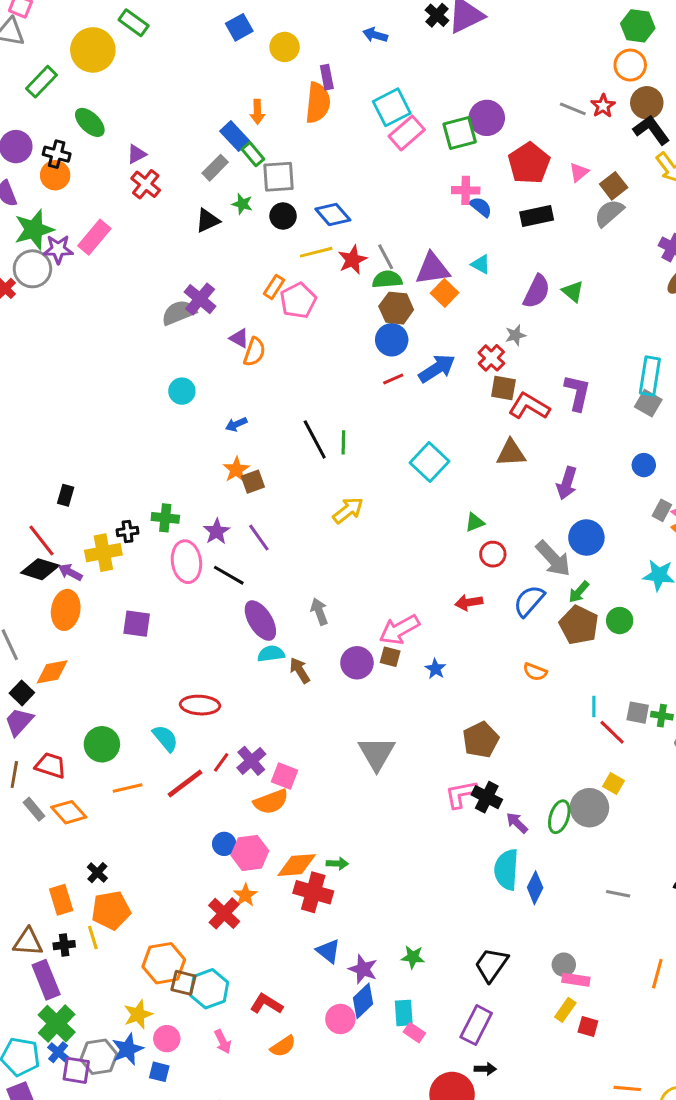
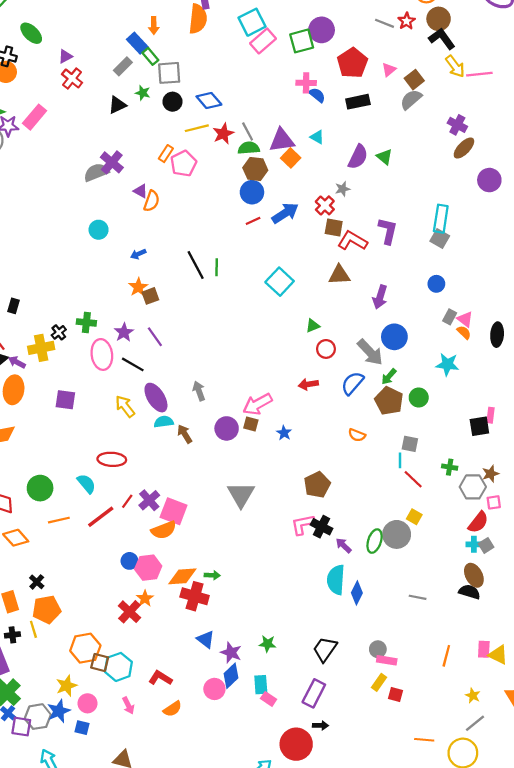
yellow arrow: (348, 510) -> (125, 406), moved, turned -90
black cross: (128, 531) -> (59, 332), turned -32
gray square: (638, 713) -> (410, 444), moved
pink square: (285, 776) -> (174, 511), size x1.4

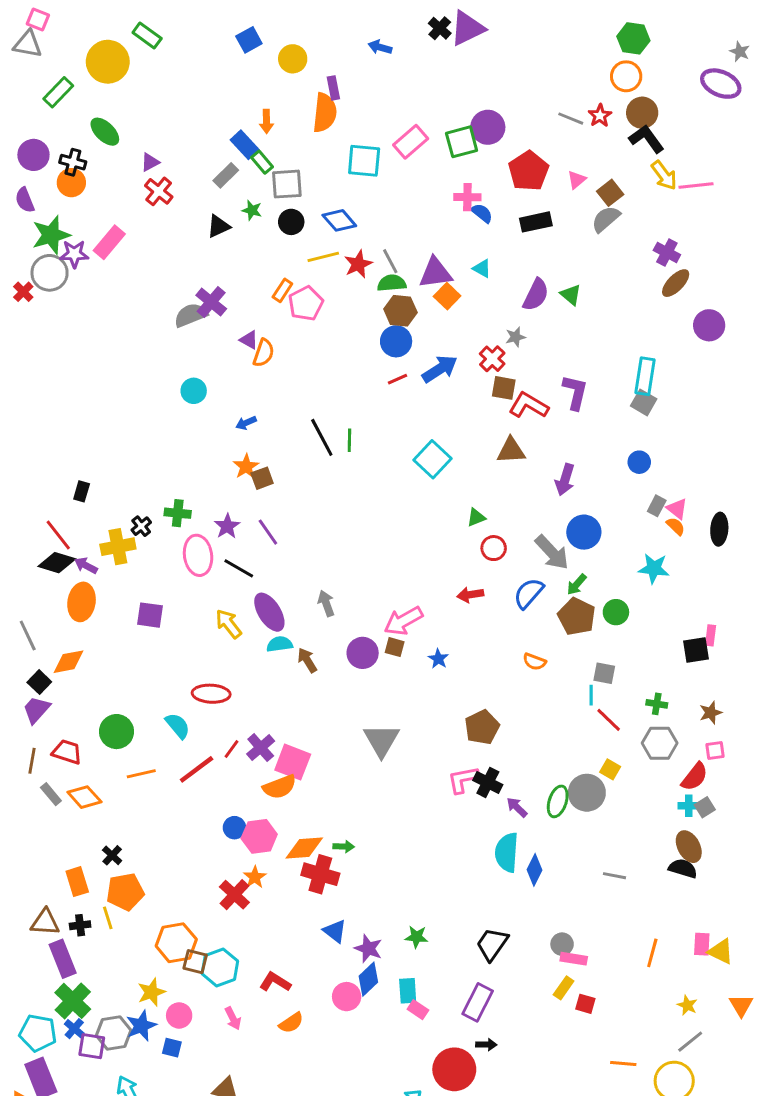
cyan square: (252, 22) -> (364, 161), moved, turned 32
gray hexagon: (473, 487) -> (660, 743), moved

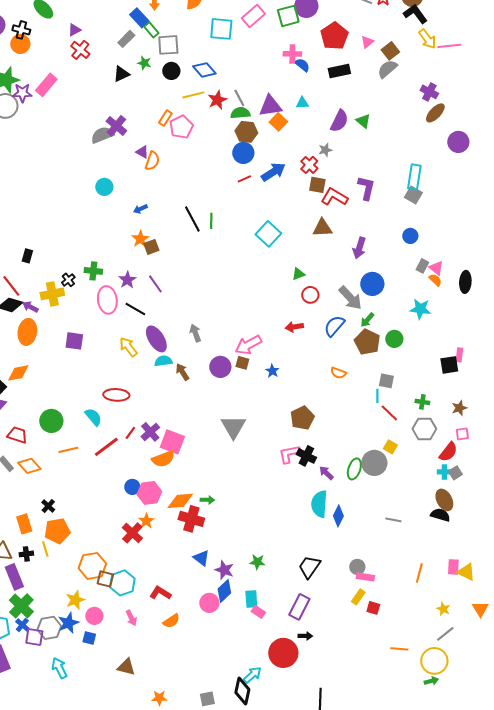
cyan triangle: (482, 269) -> (302, 103), turned -32

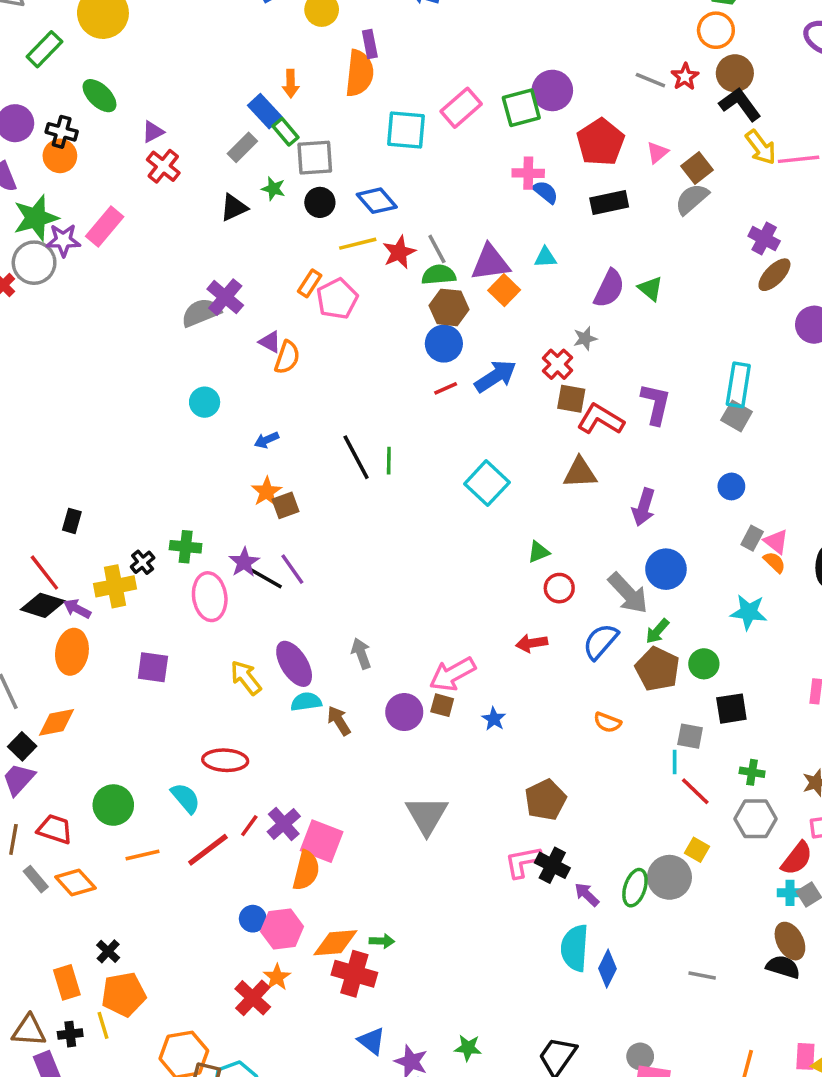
black line: (135, 309) -> (265, 578), moved
black square: (449, 365) -> (731, 709), moved
orange semicircle: (163, 459) -> (306, 870), turned -55

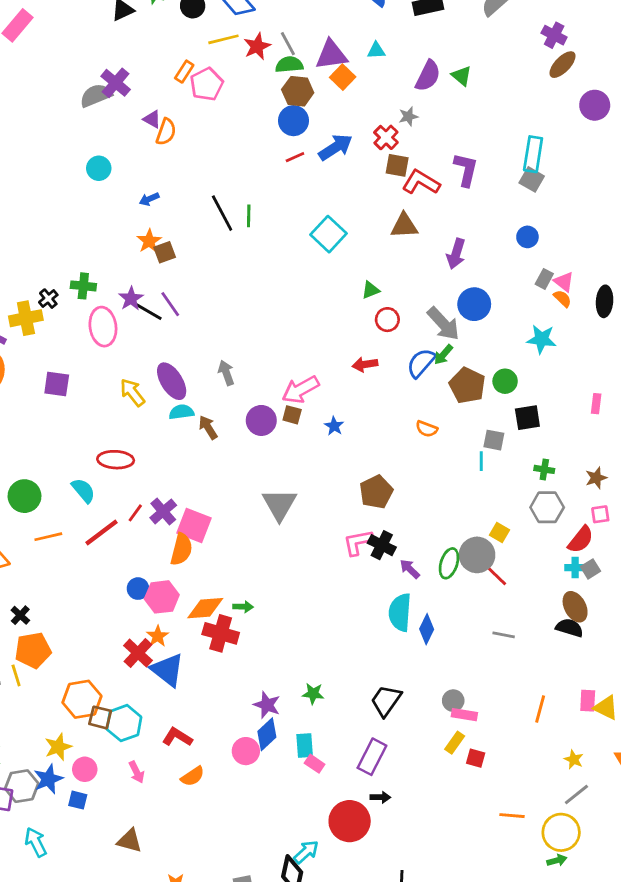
green arrow: (657, 631) -> (443, 355), moved
red line: (695, 791) -> (495, 575), moved
blue triangle: (372, 1041) -> (167, 670), moved, size x1.5

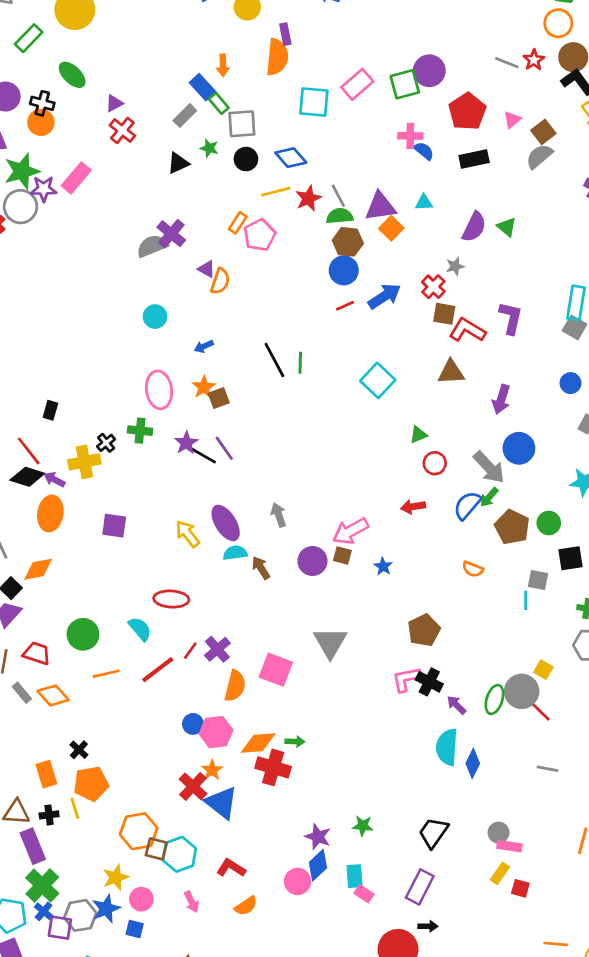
pink ellipse: (103, 327) -> (159, 390), moved
pink square: (194, 526) -> (276, 670), moved

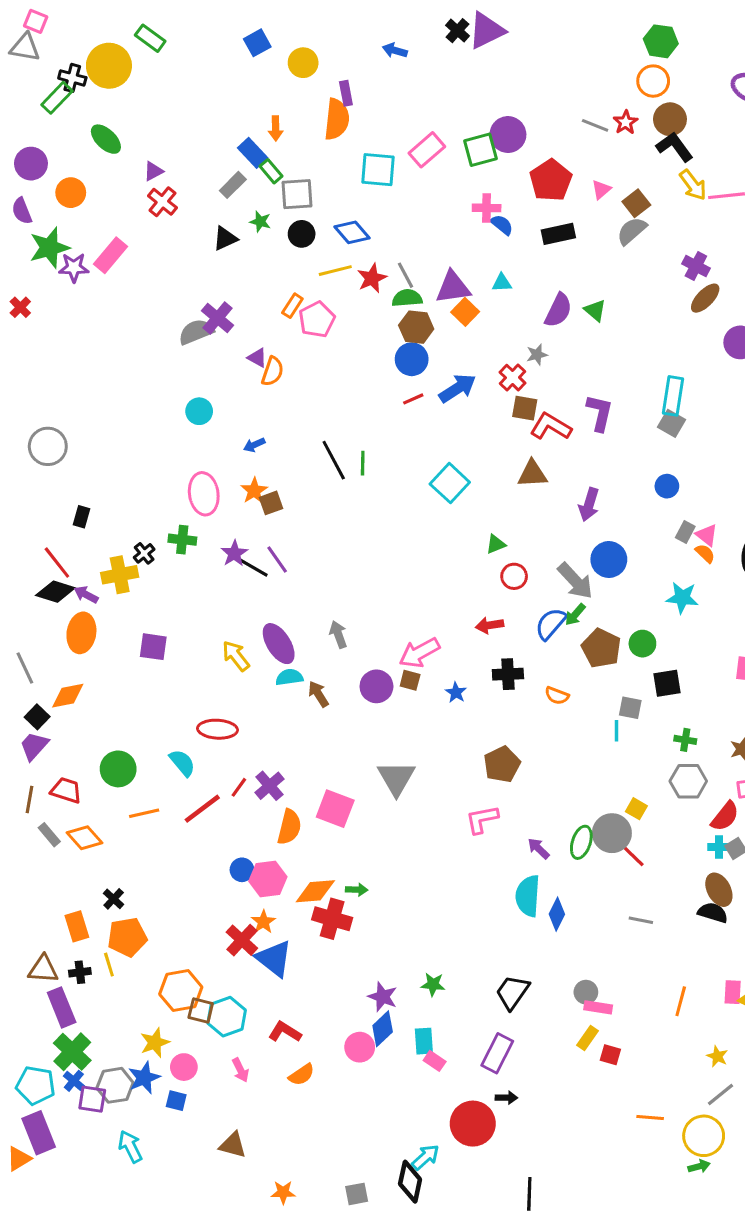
black cross: (42, 103) -> (72, 78), moved
gray circle: (21, 207) -> (48, 446), moved
black cross: (429, 682) -> (508, 674), moved, turned -30

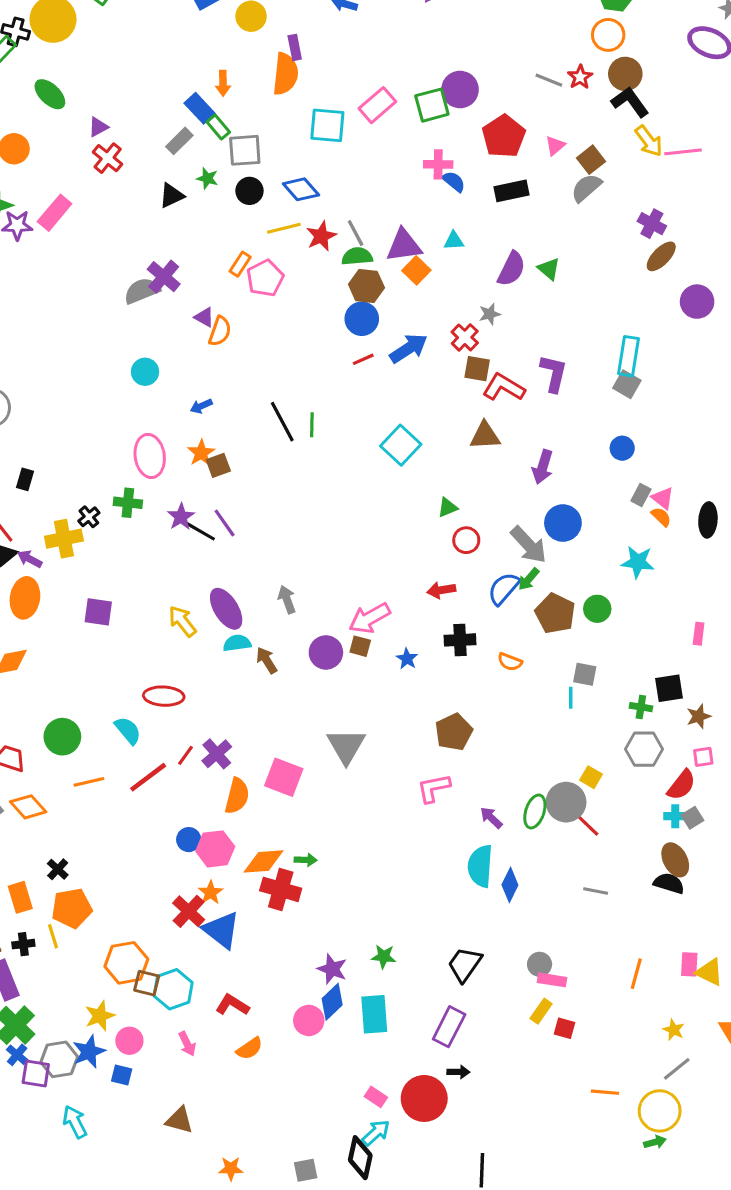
black square: (667, 683) -> (669, 688), moved
cyan rectangle: (424, 1041) -> (374, 1014), size x1.4
pink rectangle: (435, 1061) -> (376, 1097), moved

